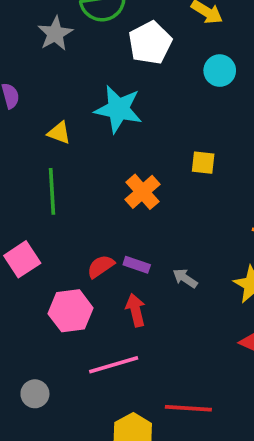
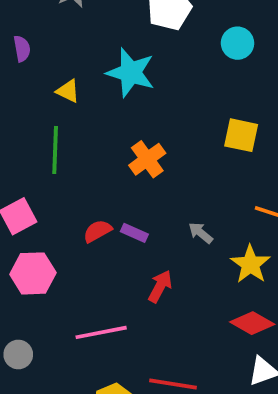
yellow square: (203, 163) -> (241, 135), moved, size x1.4
gray arrow: (185, 278) -> (201, 233), moved
red arrow: (136, 310) -> (160, 286), moved, turned 36
pink hexagon: (71, 311) -> (33, 273), moved

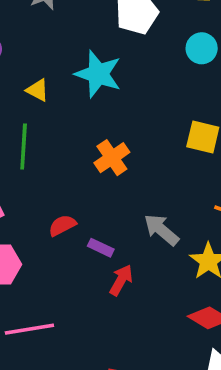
purple rectangle: (134, 233) -> (101, 248), moved
gray arrow: (201, 233) -> (161, 230), size x1.5
pink line: (101, 332) -> (29, 329), moved

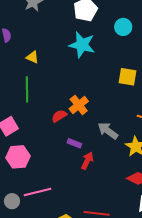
cyan star: (98, 74) -> (82, 45), moved
orange cross: (112, 158) -> (79, 105), moved
red semicircle: (62, 225) -> (59, 116), moved

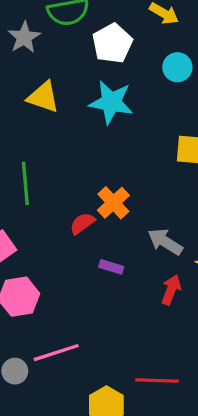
yellow triangle: (32, 57) -> (43, 97), moved, size x1.5
red arrow: (87, 161) -> (171, 290), moved

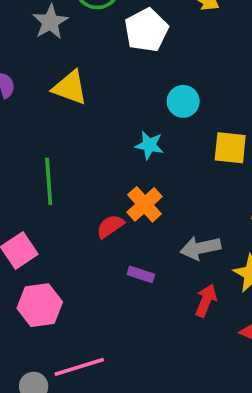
cyan circle: (177, 67) -> (183, 101), moved
cyan star: (111, 102) -> (149, 145), moved, size x0.6
gray arrow: (165, 242) -> (200, 248), turned -45

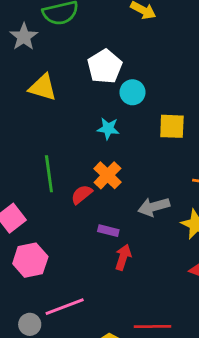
white pentagon: (146, 30) -> (105, 66), moved
green line: (49, 181) -> (49, 174), moved
red arrow: (206, 300) -> (123, 257), moved

